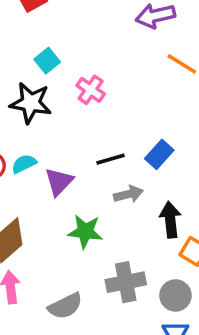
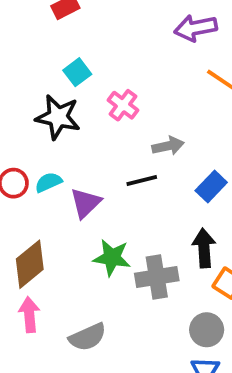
blue rectangle: (159, 154) -> (211, 187), moved
gray arrow: (128, 194) -> (168, 146), moved
gray cross: (126, 282) -> (157, 277), moved

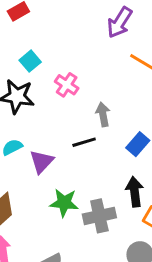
purple arrow: (196, 28) -> (120, 22), turned -44
gray arrow: (168, 146) -> (103, 114), turned -85

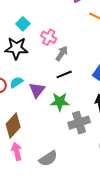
gray arrow: (103, 114) -> (62, 53), moved, turned 49
green star: (64, 203) -> (60, 102), moved

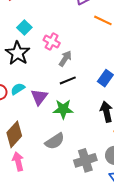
black star: (16, 48) -> (18, 53), turned 30
gray cross: (79, 123) -> (85, 160), moved
gray semicircle: (48, 159) -> (55, 141), moved

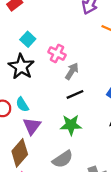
cyan semicircle: (18, 89) -> (22, 105), turned -88
purple triangle: (39, 97) -> (32, 126), moved

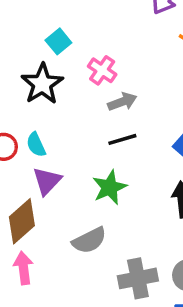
gray arrow: (72, 71) -> (122, 102), turned 30
green star: (71, 125) -> (110, 187), turned -30

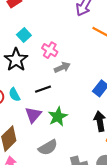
black line: (122, 139) -> (43, 89), moved
purple triangle: (47, 181) -> (33, 115), moved

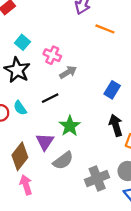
purple triangle: (33, 115) -> (45, 142), moved

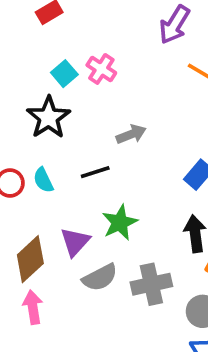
pink cross: (52, 55) -> (101, 69), moved
gray cross: (97, 179) -> (151, 284), moved

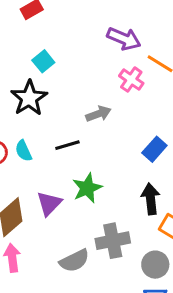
purple arrow: (174, 25) -> (124, 39), moved, turned -100
pink cross: (101, 69) -> (131, 80), moved
gray semicircle: (100, 277) -> (74, 261), moved

